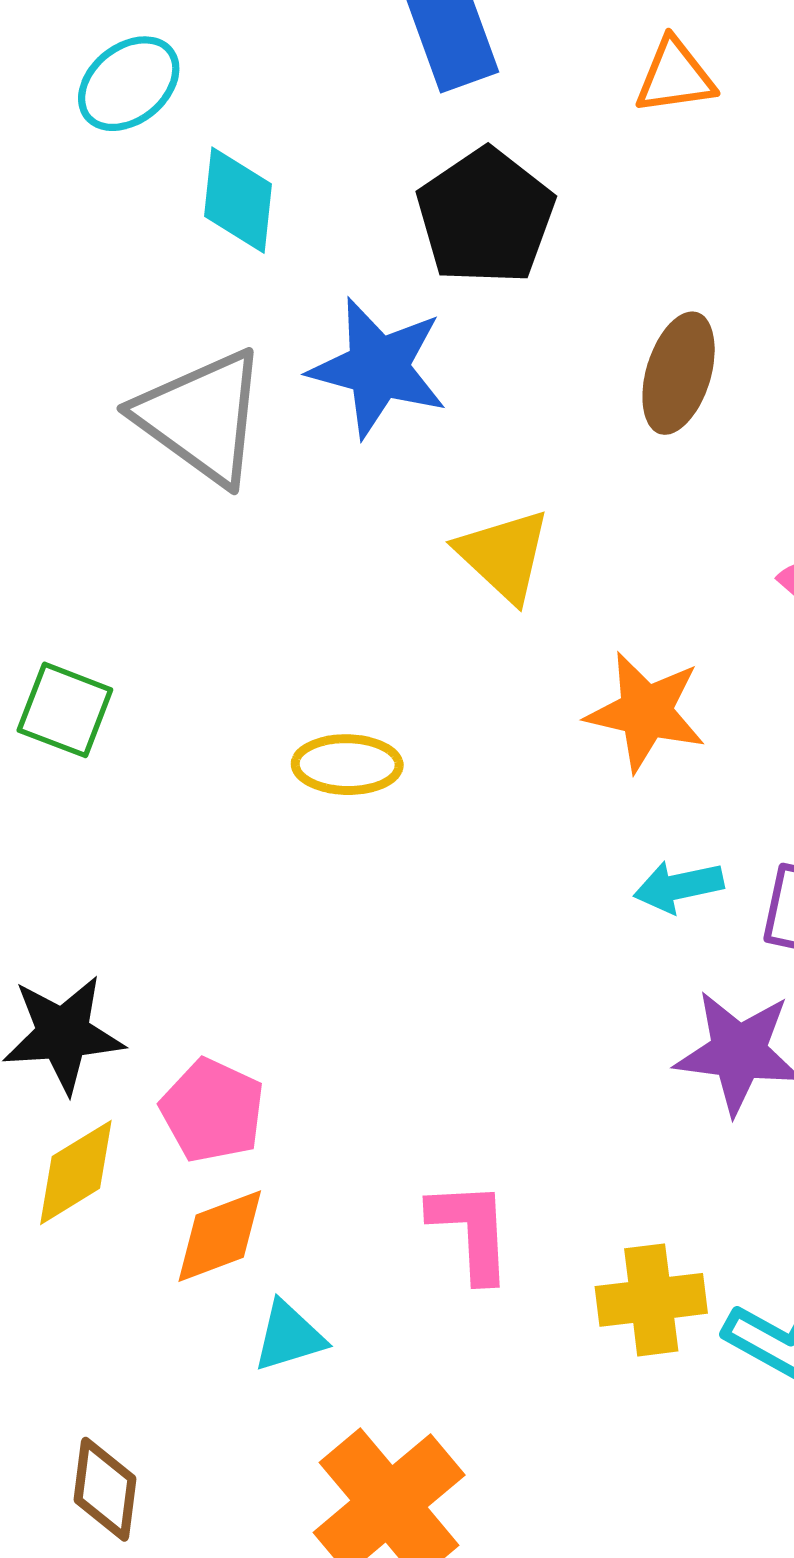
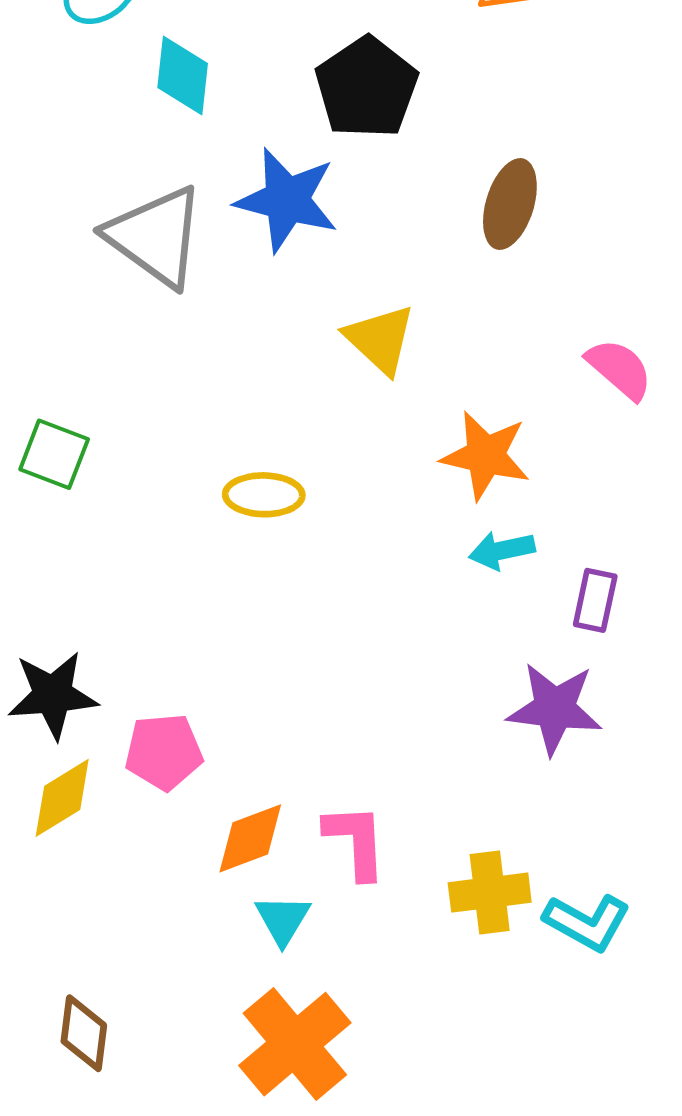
cyan arrow: (679, 887) -> (502, 550), moved
pink pentagon: (212, 1111) -> (164, 752), turned -30
orange diamond: (220, 1236) -> (250, 838), moved
cyan triangle: (289, 1336) -> (283, 920), moved, turned -42

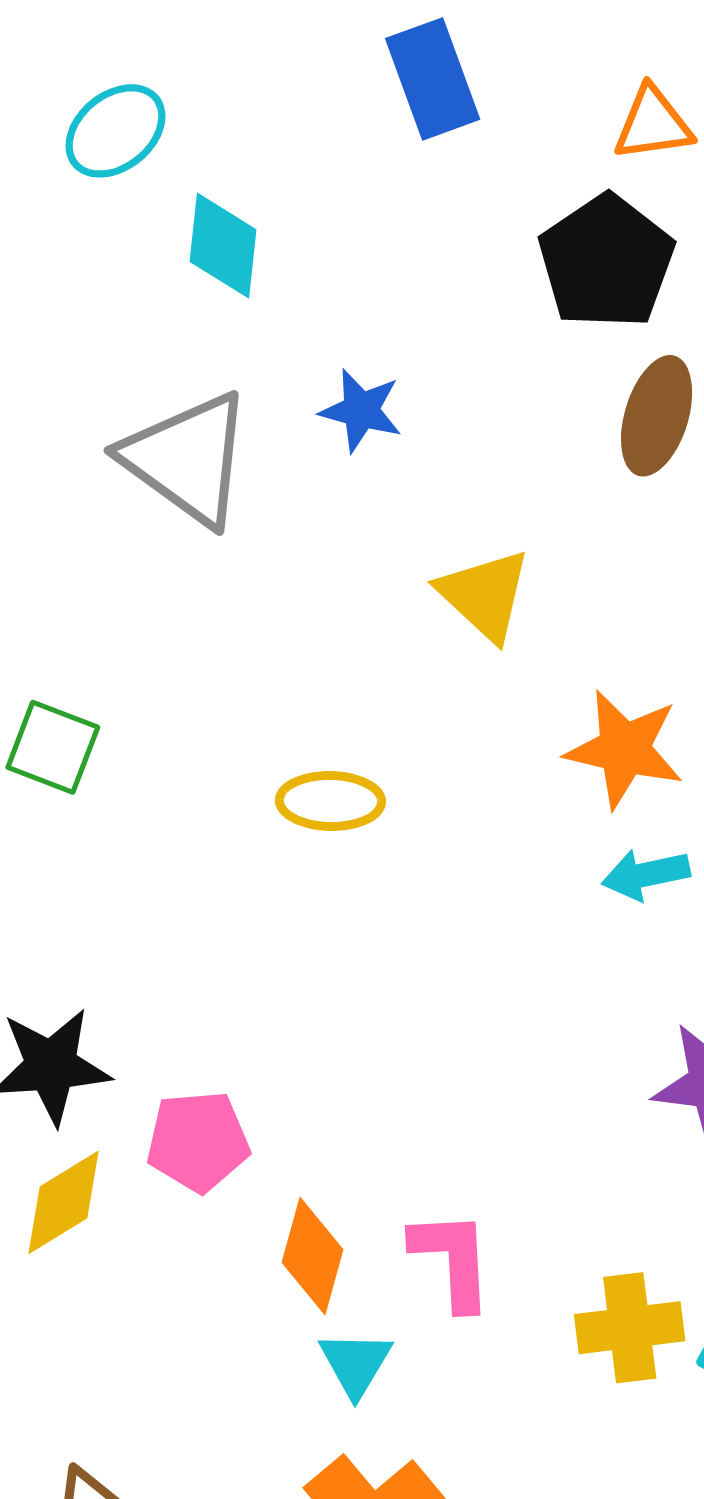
black pentagon: (367, 88) -> (606, 262), moved
blue star: (287, 200) -> (361, 410), size x0.6
orange diamond: (250, 838) -> (313, 1256), turned -54

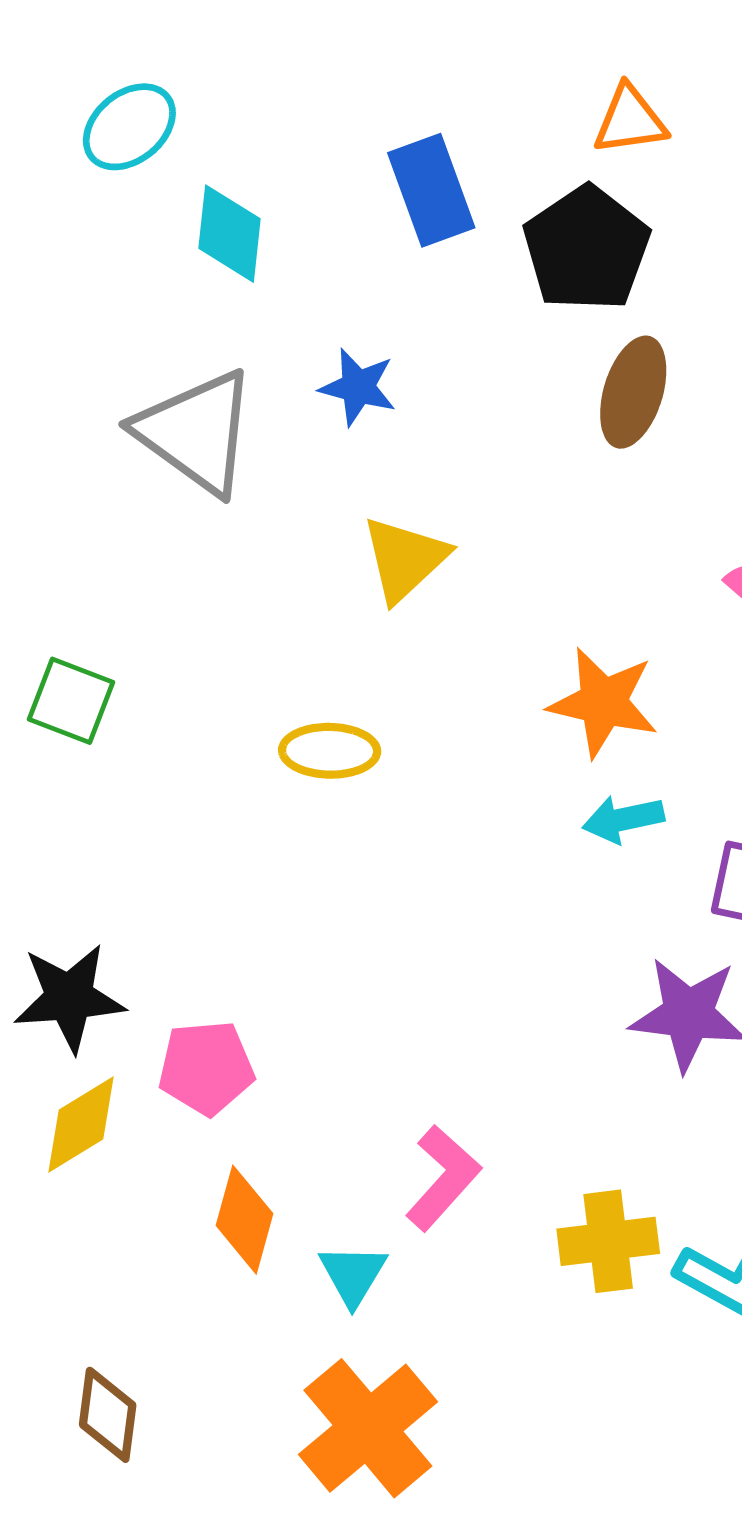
blue rectangle: (433, 79) -> (431, 190), moved
yellow triangle: (485, 595) -> (405, 559), moved, turned 34
orange diamond: (313, 1256) -> (244, 1220), moved
pink L-shape: (452, 1260) -> (443, 1178), turned 45

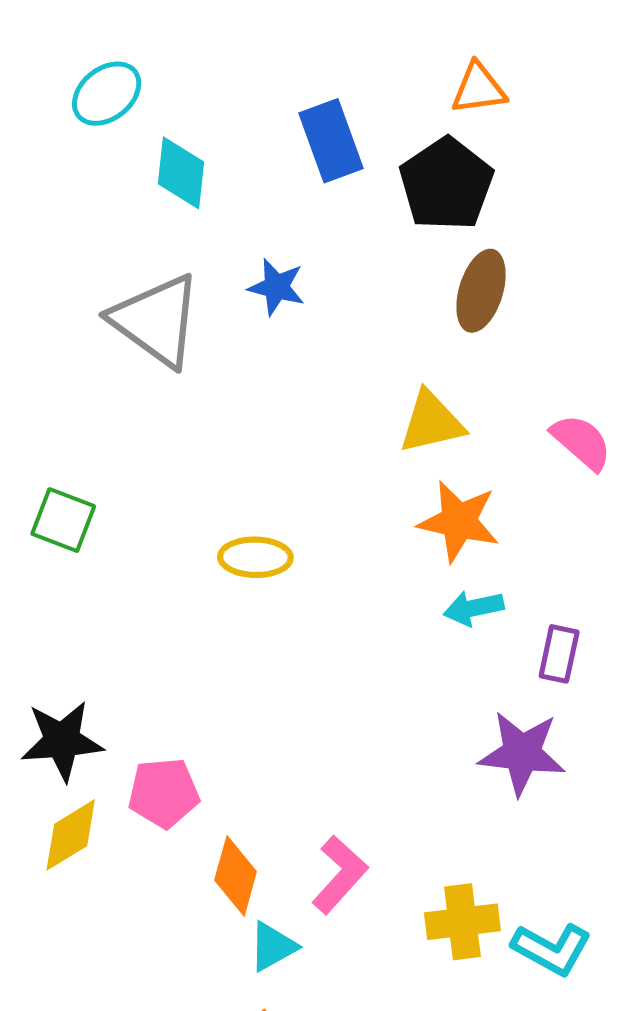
yellow triangle: (405, 559) -> (431, 422), moved, turned 30
orange diamond: (244, 1220) -> (236, 876), moved
cyan triangle: (353, 1275) -> (273, 947), turned 30

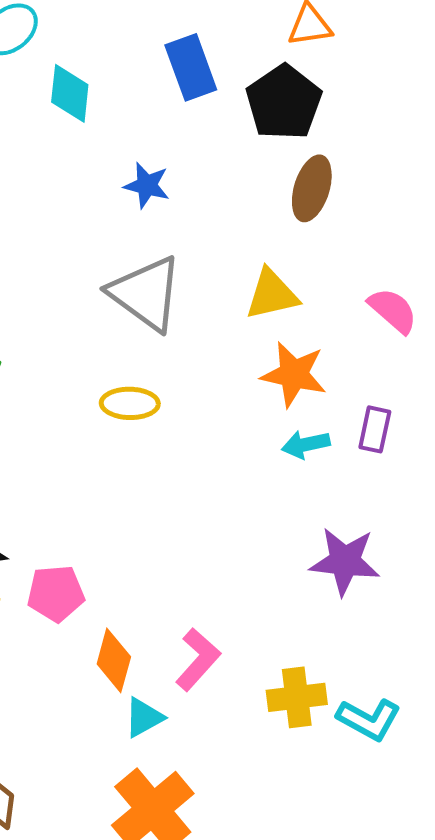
gray triangle: (156, 320) -> (146, 293), moved
purple rectangle: (559, 654) -> (375, 429), moved

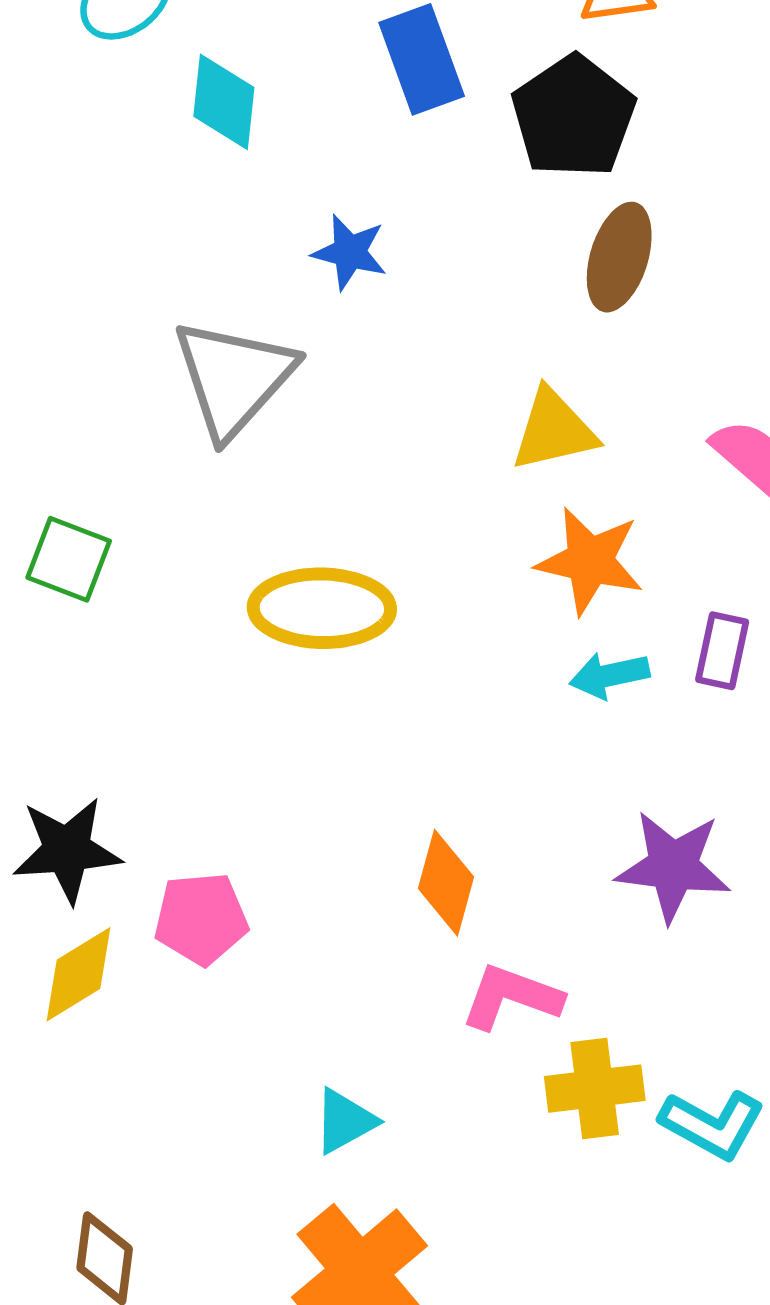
gray triangle: (146, 293) -> (234, 378), moved, turned 36
yellow ellipse: (130, 403) -> (322, 608), size x1.5
pink L-shape: (198, 659) -> (511, 997), moved, turned -112
orange diamond: (114, 660) -> (446, 883), moved

